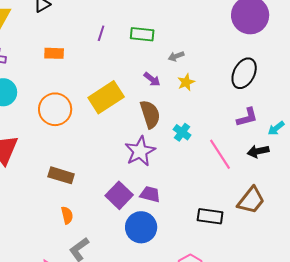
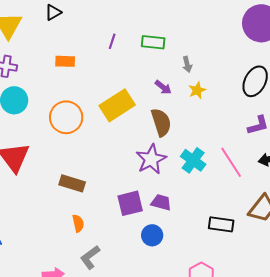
gray arrow: (176, 56) -> (187, 64), turned -84
cyan cross: (182, 132) -> (193, 160), moved, size x1.4
purple square: (119, 195) -> (130, 203), turned 32
blue circle: (141, 227) -> (152, 235), size x0.7

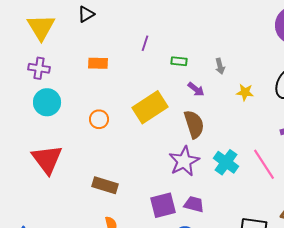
green rectangle: (153, 42) -> (179, 61), moved, size x0.7
yellow star: (197, 90) -> (245, 92), moved, turned 30
orange circle: (66, 117) -> (99, 119), size x0.6

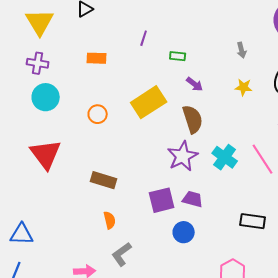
gray arrow: (220, 66) -> (242, 50), moved

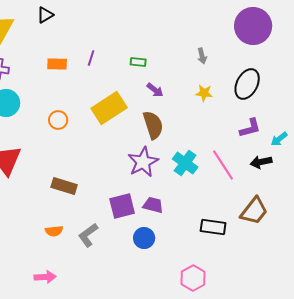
purple line: (144, 38) -> (91, 58), moved
orange semicircle: (110, 220) -> (54, 231), moved, turned 96
gray L-shape: (122, 254) -> (88, 235), moved

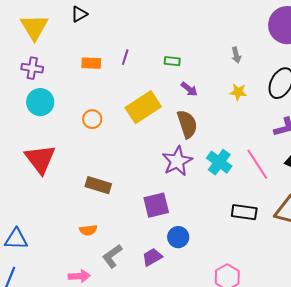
purple trapezoid: (153, 205) -> (152, 257), moved, turned -45
black rectangle: (213, 227) -> (244, 212), moved
gray L-shape: (88, 235) -> (112, 256), moved

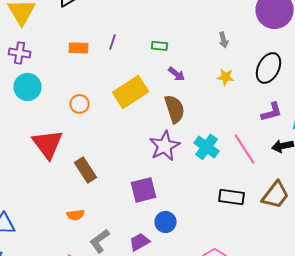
red triangle: (40, 159) -> (48, 144), moved
brown rectangle: (98, 185) -> (86, 170), turned 40

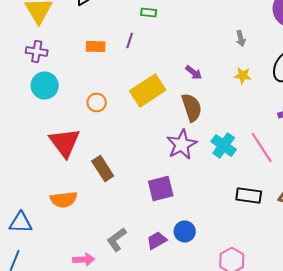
green rectangle: (160, 46) -> (149, 12), moved
orange semicircle: (76, 215) -> (64, 200), moved, size x1.5
blue circle: (166, 222) -> (185, 232), moved

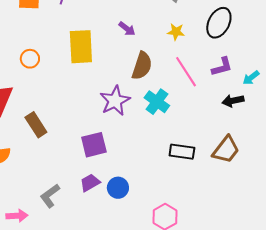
yellow rectangle: (148, 90) -> (81, 47), turned -60
brown semicircle: (192, 108) -> (142, 66), moved, turned 36
pink line: (262, 148) -> (186, 72), moved
purple trapezoid: (157, 240) -> (90, 183), moved

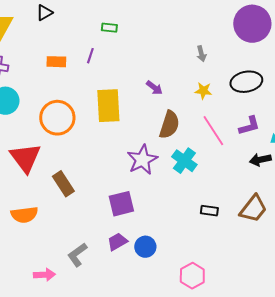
black ellipse: (219, 23) -> (246, 82), turned 52
orange circle: (30, 59) -> (57, 118), size x1.8
black rectangle: (182, 152) -> (209, 211), size x0.7

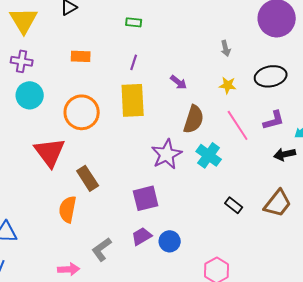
purple line: (90, 56) -> (134, 62), moved
black rectangle: (209, 211) -> (234, 205), turned 30
orange semicircle: (24, 215) -> (68, 209), moved, turned 108

